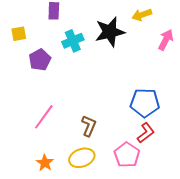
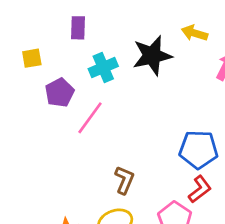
yellow arrow: (142, 15) -> (195, 33), turned 36
pink line: (44, 117) -> (90, 118), moved

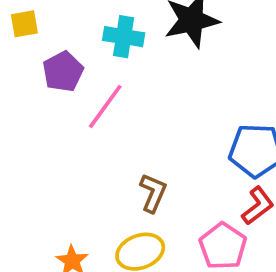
cyan cross: (103, 67) -> (124, 37), turned 32

